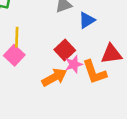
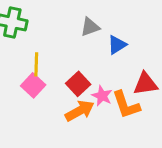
red square: (65, 50) -> (78, 84), moved
pink star: (74, 64) -> (102, 96), turned -30

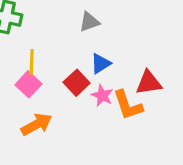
blue triangle: (117, 45) -> (101, 63), moved
orange arrow: (80, 111) -> (36, 124), moved

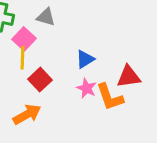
gray triangle: (89, 22) -> (46, 17), moved, turned 36
red square: (77, 83) -> (40, 80), moved
pink square: (28, 84) -> (24, 39), moved

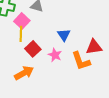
blue triangle: (85, 59) -> (64, 35), turned -32
pink star: (87, 88) -> (55, 55), moved

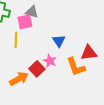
pink square: (22, 21) -> (25, 22), moved, turned 35
red square: (33, 49) -> (37, 69), moved

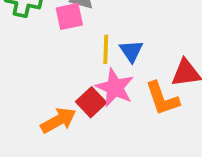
yellow line: (16, 40) -> (106, 49), moved
pink star: (50, 61) -> (115, 88), size x1.5

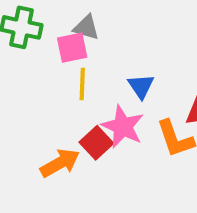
yellow line: (106, 49) -> (82, 84), moved

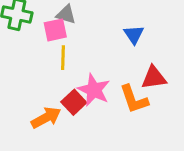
blue triangle: (141, 86) -> (134, 35), moved

